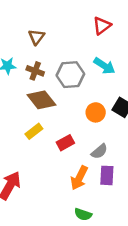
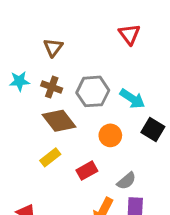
red triangle: (102, 26) -> (129, 34), turned -30
cyan arrow: (104, 66) -> (132, 99), moved
orange circle: (96, 112) -> (110, 135), moved

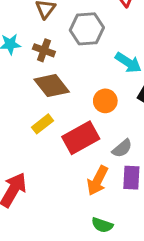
gray hexagon: (93, 91) -> (87, 29), moved
red rectangle: (87, 171) -> (81, 138), size x1.6

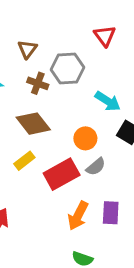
brown cross: (44, 50) -> (38, 83), moved
gray semicircle: (122, 148) -> (96, 167), moved

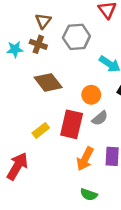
brown cross: (38, 83) -> (38, 44), moved
yellow rectangle: (24, 161) -> (41, 130), moved
red rectangle: (62, 174) -> (72, 124), turned -48

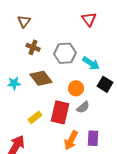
brown triangle: (43, 21) -> (24, 21), moved
gray hexagon: (76, 37) -> (65, 53), moved
cyan star: (15, 49) -> (14, 83), moved

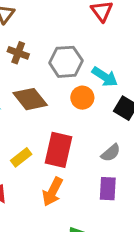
orange circle: (76, 88) -> (82, 98), moved
gray semicircle: (83, 107) -> (111, 153), moved
orange arrow: (71, 140) -> (53, 192), moved

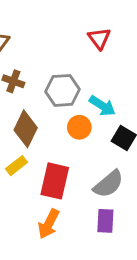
brown diamond: (30, 99) -> (26, 129), turned 64
gray semicircle: (111, 153) -> (108, 184), size x1.5
yellow rectangle: (21, 157) -> (16, 166), moved

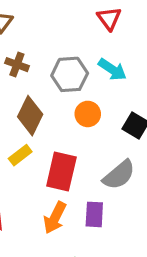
cyan arrow: (102, 106) -> (112, 69), moved
purple rectangle: (105, 221) -> (94, 214), moved

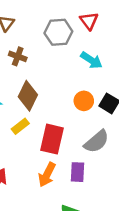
gray hexagon: (70, 74) -> (58, 32), moved
orange circle: (88, 114) -> (84, 101), moved

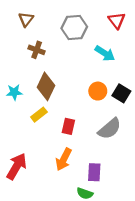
red triangle: (89, 21) -> (117, 20), moved
red rectangle: (52, 139) -> (68, 126), size x0.6
purple rectangle: (77, 172) -> (94, 172), moved

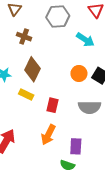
yellow rectangle: (39, 115) -> (26, 95), turned 64
gray semicircle: (110, 129) -> (89, 107), turned 40

